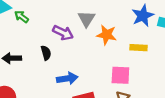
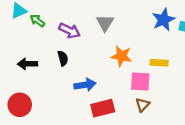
purple arrow: (63, 33) -> (69, 31), moved
orange star: (107, 35) -> (121, 56), moved
yellow rectangle: (139, 48) -> (159, 63), moved

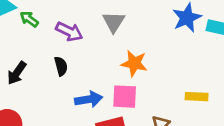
yellow rectangle: (159, 63) -> (197, 97), moved
black arrow: (27, 64) -> (17, 73), turned -54
pink square: (140, 82) -> (125, 97), moved

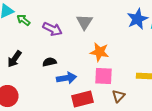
black semicircle: (61, 66) -> (49, 62), moved, turned -88
pink square: (125, 97) -> (103, 76), moved

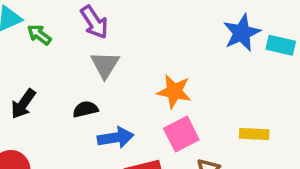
gray triangle: (84, 22) -> (105, 65), moved
purple arrow: (52, 29) -> (94, 22), moved, turned 30
pink square: (103, 76) -> (181, 134), turned -30

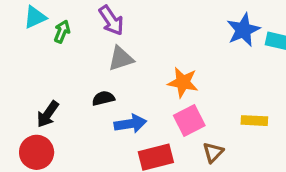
green arrow: (39, 35) -> (62, 31), turned 75
gray triangle: (105, 65) -> (121, 59), turned 40
black arrow: (23, 104) -> (48, 114), moved

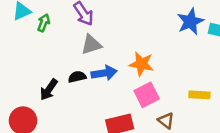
black arrow: (48, 114) -> (49, 90), moved
blue arrow: (130, 124) -> (104, 73), moved
brown triangle: (213, 152) -> (166, 121), turned -36

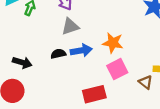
black arrow: (49, 90) -> (22, 62), moved, turned -108
brown triangle: (166, 121) -> (146, 82), moved

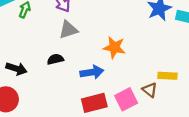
blue arrow: (81, 50) -> (92, 72), moved
pink square: (117, 69) -> (126, 99), moved

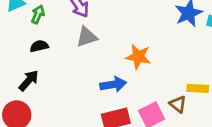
black semicircle: (55, 59) -> (39, 46), moved
black arrow: (16, 69) -> (29, 80), turned -66

